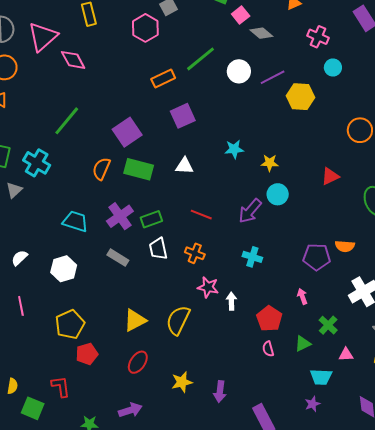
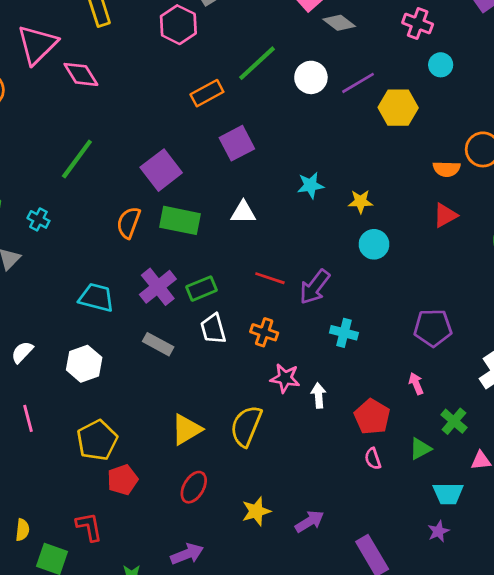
cyan cross: (37, 163) -> (38, 219), size x0.6
purple arrow: (250, 211) -> (315, 287), moved
orange semicircle: (345, 246) -> (447, 169), moved
purple arrow: (220, 392) -> (310, 521), turned -125

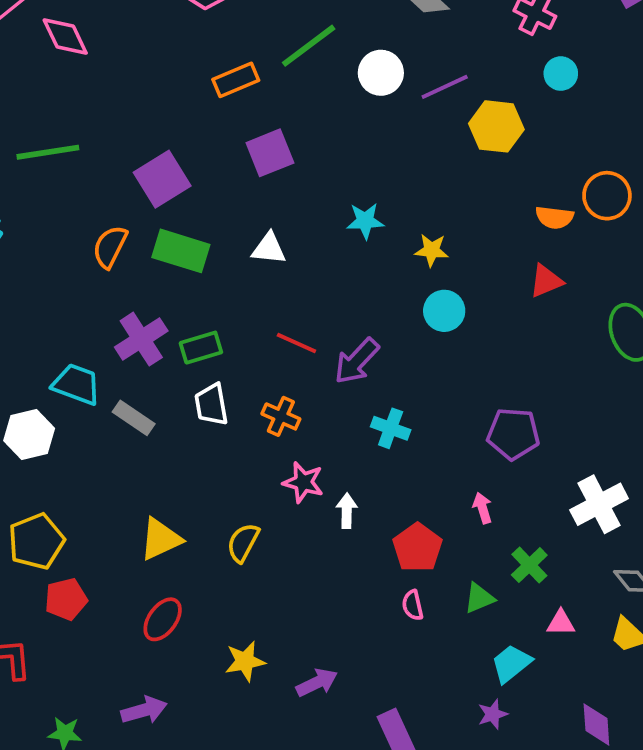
green line: (77, 159) -> (48, 152), turned 39
cyan trapezoid: (96, 297) -> (76, 384), moved
yellow semicircle: (246, 426) -> (243, 543), size x0.7
cyan trapezoid: (448, 493) -> (511, 664), turned 136

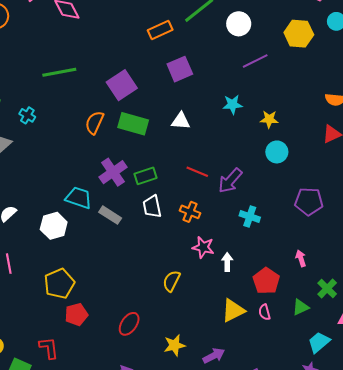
purple line: (445, 87) -> (255, 61), moved
yellow hexagon: (496, 126) -> (299, 34), moved
purple pentagon: (513, 434) -> (309, 201), moved
yellow triangle: (161, 539) -> (233, 310), moved

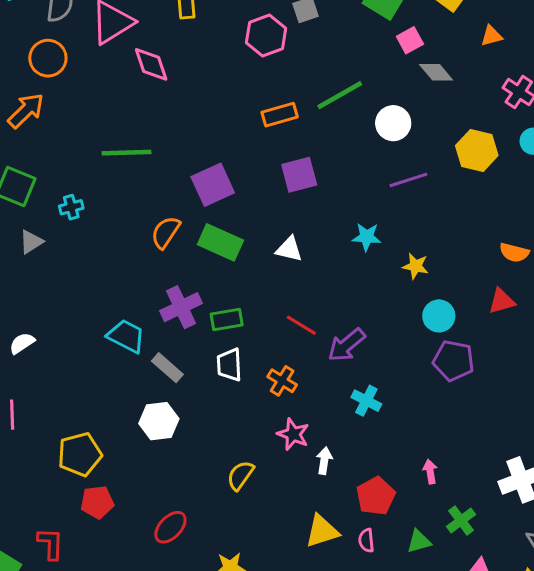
cyan cross: (27, 115) -> (71, 207), turned 35
cyan circle: (277, 152) -> (439, 316), moved
purple pentagon: (309, 201) -> (453, 361), moved
white hexagon: (54, 226) -> (159, 421), moved

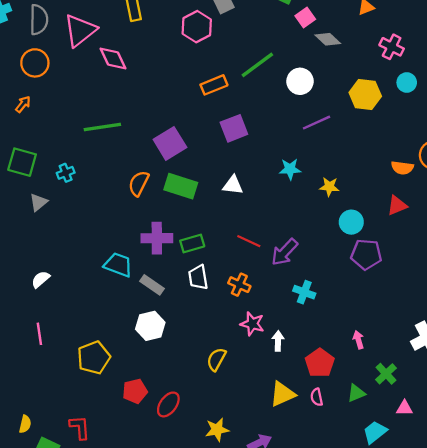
orange arrow: (26, 111) -> (23, 104), size x0.6
purple cross: (181, 307) -> (157, 238), turned 32
red pentagon: (97, 502) -> (135, 391), moved

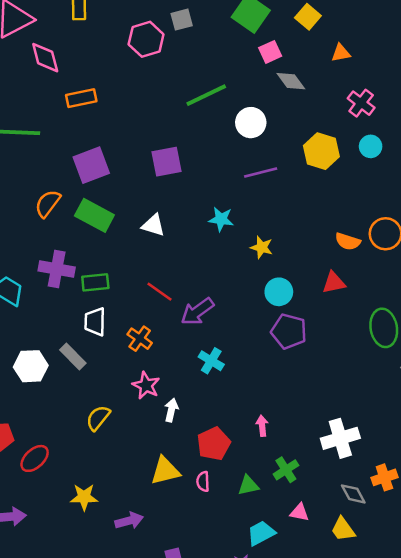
orange rectangle: (214, 85) -> (81, 98), moved
gray rectangle: (152, 285) -> (73, 357), moved

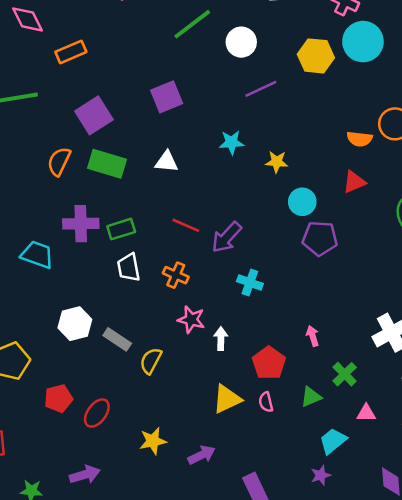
cyan circle: (371, 146) -> (363, 42), size x1.8
gray rectangle: (73, 357) -> (117, 339), moved

